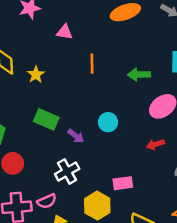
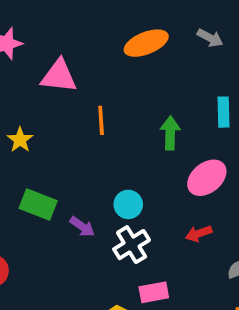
pink triangle: (64, 32) -> (59, 76), size x1.5
green arrow: (139, 75) -> (170, 133), turned 95
white cross: (67, 171) -> (132, 245), moved

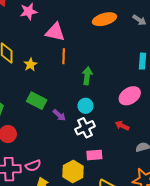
orange line: (101, 120) -> (64, 56), moved
green arrow: (170, 133) -> (87, 76), moved
red arrow: (199, 234) -> (122, 126), turned 40

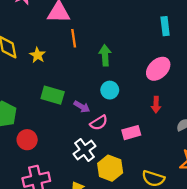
red arrow: (122, 126) -> (156, 105), turned -104
white cross: (85, 128) -> (84, 150), moved
pink rectangle: (94, 155) -> (131, 133), moved
pink semicircle: (33, 166) -> (99, 123), moved

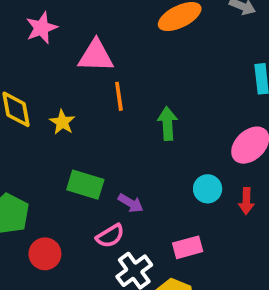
cyan circle: (110, 90) -> (208, 189), moved
pink semicircle: (99, 123) -> (110, 236), moved
pink rectangle: (131, 133) -> (188, 247), moved

